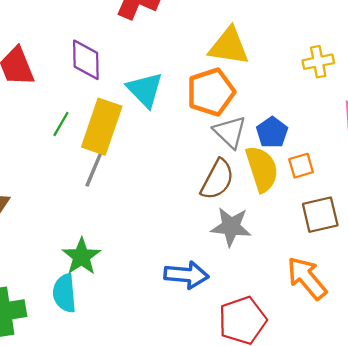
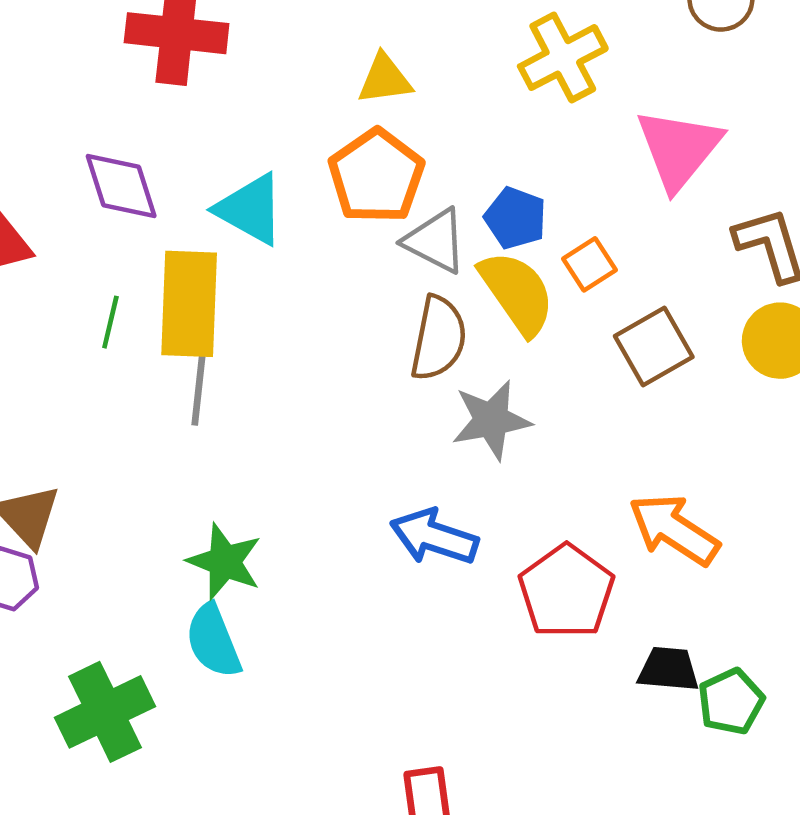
yellow triangle: (229, 46) -> (385, 79), size x0.7
yellow cross: (318, 62) -> (563, 57), size x1.4
blue arrow: (186, 275) -> (434, 537), turned -150
orange arrow: (307, 278) -> (674, 530), moved

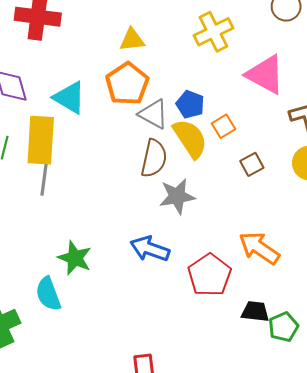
pink triangle: (679, 149) -> (265, 75), turned -42
brown square: (654, 347) -> (252, 164), size x0.7
green star: (225, 562) -> (75, 258), moved

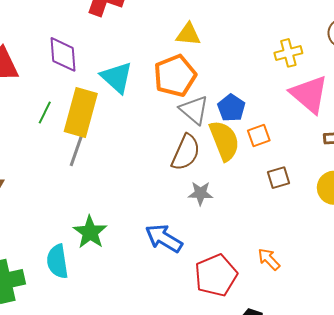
yellow cross: (213, 32) -> (288, 53), moved, size x0.7
gray star: (177, 196) -> (200, 193), size x0.7
orange arrow: (259, 248) -> (269, 259), size x0.6

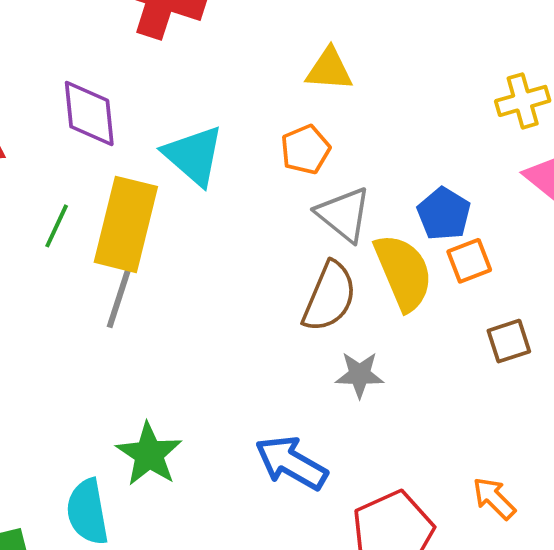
orange pentagon: (175, 76) -> (305, 150), size x0.6
blue pentagon: (231, 108) -> (444, 214), moved

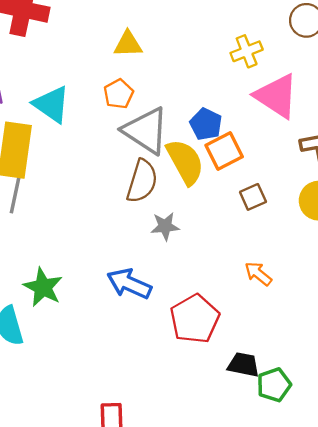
gray triangle: (344, 214) -> (146, 131), size x1.4
orange square: (469, 261) -> (224, 151), size x1.4
orange arrow: (494, 498) -> (258, 274), moved

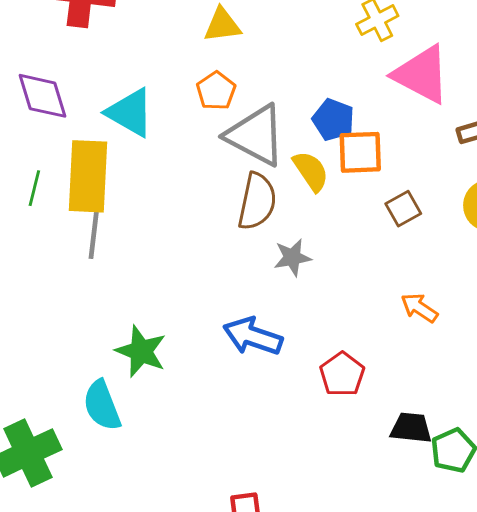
orange square: (224, 151) -> (360, 152), turned 30
yellow semicircle: (185, 162) -> (311, 171), size x0.7
red pentagon: (195, 319) -> (342, 374), size x0.7

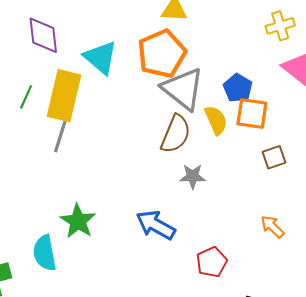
orange pentagon: (216, 91) -> (162, 54), size x1.8

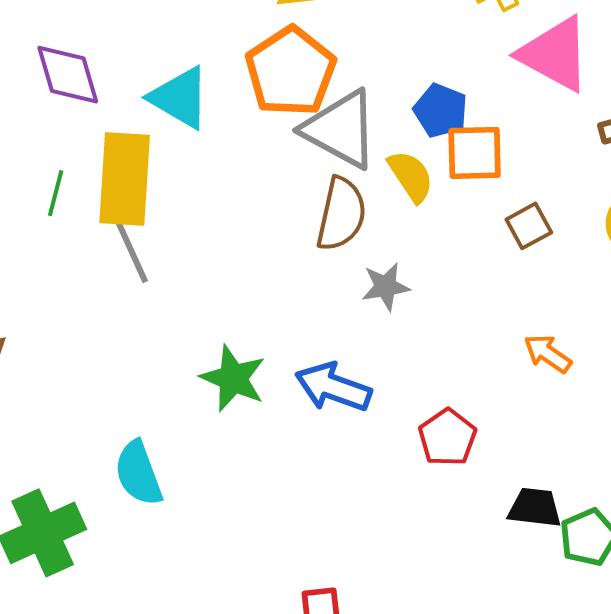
gray line: (61, 134) -> (131, 251), turned -32
green star: (78, 221) -> (233, 378), moved

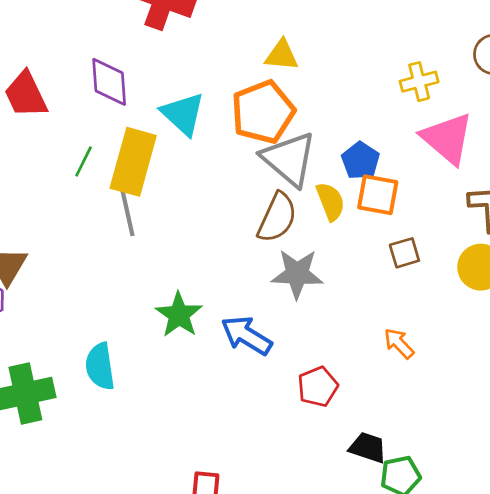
gray star: (386, 287) -> (297, 274), size x1.5

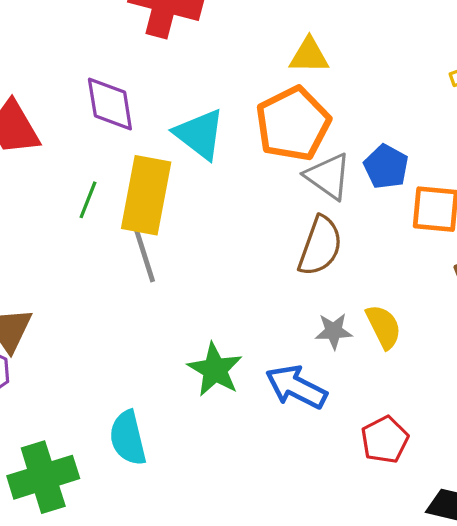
gray triangle: (289, 159) -> (328, 176), size x0.7
blue pentagon: (361, 161) -> (386, 167), moved
yellow semicircle: (330, 201) -> (384, 327), moved
gray star: (297, 274) -> (334, 331), moved, size x0.6

